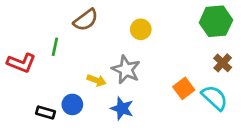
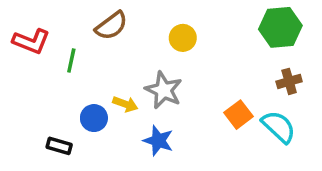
red L-shape: (21, 63) -> (31, 41), moved
brown cross: (223, 63) -> (289, 81), turned 30
blue circle: (72, 104) -> (94, 118), moved

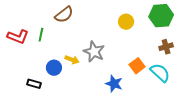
yellow circle: (183, 38) -> (126, 22), moved
red L-shape: (31, 41) -> (18, 37), moved
blue star: (158, 141) -> (114, 84), moved

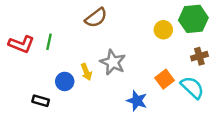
brown semicircle: (64, 15) -> (96, 18), moved
yellow circle: (126, 22) -> (163, 30), moved
yellow arrow: (72, 60) -> (86, 72), turned 48

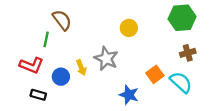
brown semicircle: (96, 18) -> (62, 20), moved, turned -90
yellow circle: (163, 30) -> (129, 28), moved
red L-shape: (21, 44) -> (31, 65), moved

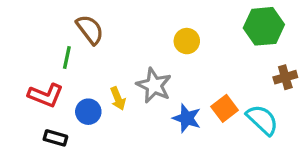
brown cross: (188, 53) -> (285, 77), moved
blue star: (129, 95) -> (187, 118), moved

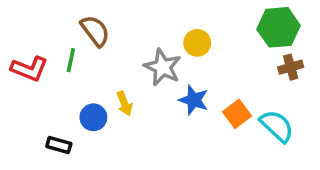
brown cross: (285, 77) -> (291, 67), moved
gray star: (154, 85) -> (163, 67), moved
red L-shape: (46, 95) -> (29, 69), moved
blue star: (187, 118) -> (194, 100), moved

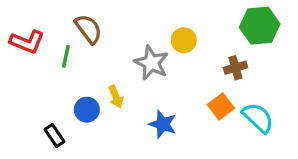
brown cross: (291, 67) -> (235, 68), moved
red L-shape: (29, 69) -> (27, 42), moved
blue star: (194, 100) -> (163, 124), moved
black rectangle: (59, 145) -> (55, 135), turned 40

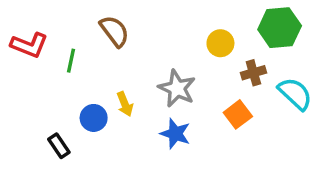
brown semicircle: (88, 29) -> (114, 31), moved
yellow circle: (184, 40) -> (220, 43), moved
gray star: (151, 63) -> (177, 88), moved
cyan semicircle: (258, 118) -> (295, 94), moved

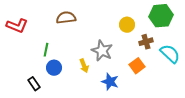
brown semicircle: (114, 31) -> (66, 18), turned -60
green line: (71, 61) -> (46, 50), moved
yellow arrow: (125, 104) -> (84, 66), moved
blue star: (175, 134) -> (110, 82), moved

